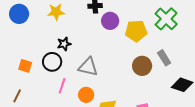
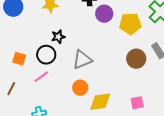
gray triangle: (88, 67) -> (82, 60), turned -35
pink line: (62, 86) -> (41, 77), moved, turned 35

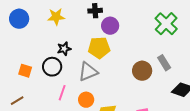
yellow pentagon: (130, 24) -> (99, 48), moved
pink line: (41, 77) -> (62, 93), moved, turned -35
brown line: (11, 89) -> (17, 101), turned 32

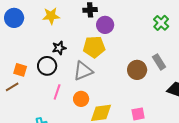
green cross: (166, 24) -> (161, 23), size x0.7
brown line: (17, 101) -> (12, 87), moved

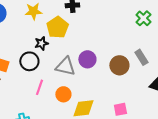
purple circle: (105, 25) -> (87, 59), moved
yellow pentagon: (94, 47) -> (57, 27), moved, turned -30
gray triangle: (83, 71) -> (65, 66), turned 35

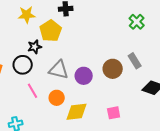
purple circle: (87, 59) -> (84, 76), moved
pink line: (39, 87) -> (33, 91), turned -49

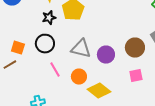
black star: (35, 47) -> (49, 18), moved
yellow diamond: (77, 112) -> (99, 91), turned 45
pink square: (114, 113) -> (136, 76), moved

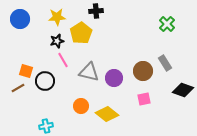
black circle: (45, 44) -> (45, 81), moved
pink line: (55, 70) -> (63, 60), moved
orange circle: (79, 77) -> (81, 106), moved

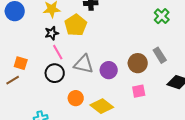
black circle: (45, 81) -> (55, 73), moved

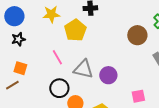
black star: (52, 33) -> (18, 39), moved
brown circle: (138, 63) -> (137, 35), moved
black circle: (55, 73) -> (59, 88), moved

